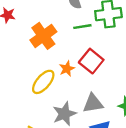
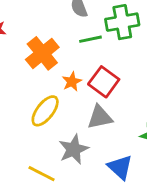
orange star: (67, 69) -> (72, 82), moved
gray triangle: (93, 103) -> (100, 117), moved

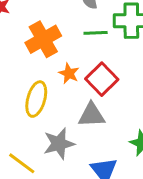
orange star: (72, 82) -> (69, 73), turned -30
yellow ellipse: (45, 111) -> (36, 99), turned -32

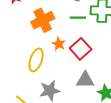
gray triangle: (92, 115) -> (85, 80), moved

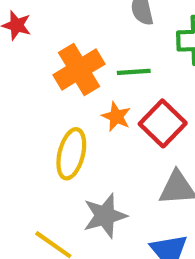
green line: (78, 18) -> (134, 72), moved

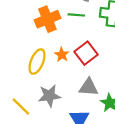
green line: (134, 72) -> (76, 15), moved
orange star: (116, 117) -> (62, 55), moved

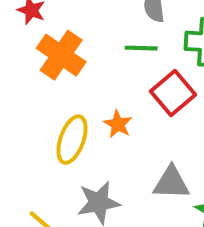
orange cross: (47, 19) -> (61, 55), moved, turned -30
red square: (86, 53) -> (173, 93), moved

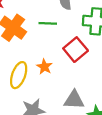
green line: (141, 48) -> (48, 23), moved

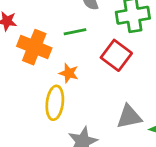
orange star: (44, 67) -> (69, 73), moved

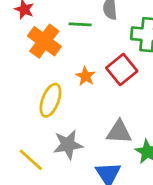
green line: (75, 32) -> (80, 24), moved
orange star: (69, 73) -> (85, 76), moved

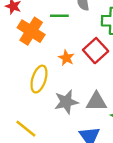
gray star: (68, 145) -> (66, 102), moved

